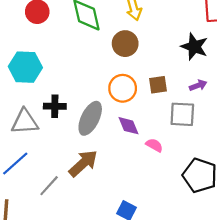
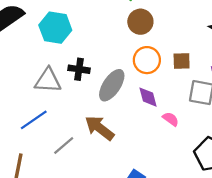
brown circle: (125, 44) -> (140, 22), moved
brown arrow: (83, 163) -> (100, 128), turned -108

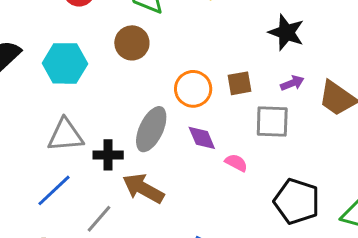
brown circle: (140, 22) -> (132, 43), moved
black cross: (79, 69) -> (108, 155), moved

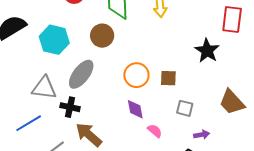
purple arrow: (292, 83) -> (202, 135), moved
gray square: (272, 122) -> (185, 108), size x0.7
gray ellipse: (151, 129) -> (81, 74), moved

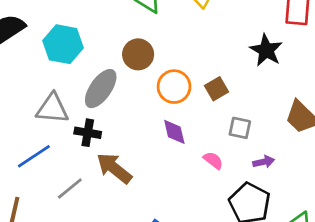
brown circle: (102, 36) -> (138, 54), moved
brown square: (168, 78) -> (216, 89), turned -30
pink semicircle: (155, 131) -> (213, 160), moved

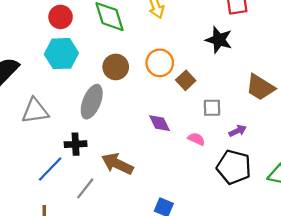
cyan hexagon: (63, 44) -> (61, 54), moved
orange circle: (174, 87) -> (160, 63), moved
gray triangle: (52, 109) -> (35, 111), moved
black cross: (88, 133) -> (76, 144), moved

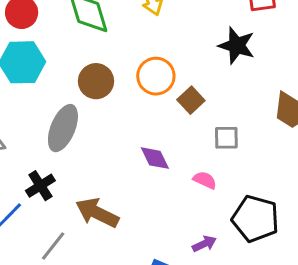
purple arrow: (238, 131) -> (204, 244), moved
black cross: (76, 144) -> (40, 186), turned -30

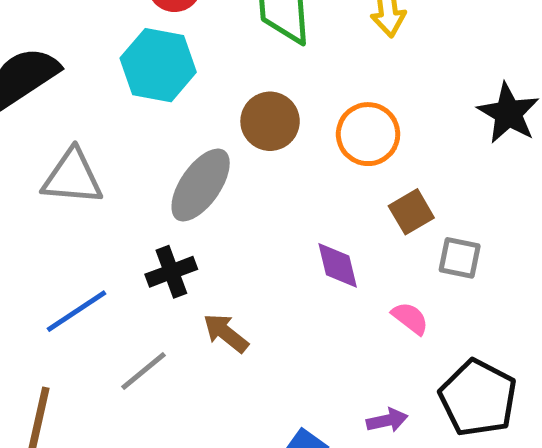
brown square: (191, 100) -> (411, 212), moved
black cross: (40, 186) -> (171, 272), moved
brown arrow: (97, 213) -> (226, 333), size x0.7

